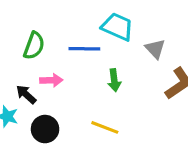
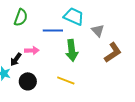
green semicircle: (34, 46) -> (21, 17), moved
green arrow: (114, 80) -> (72, 50), size x1.5
black arrow: (26, 94) -> (16, 59), turned -96

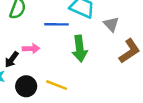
yellow line: (66, 80) -> (57, 85), moved

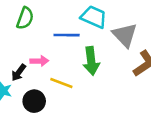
gray triangle: (111, 24) -> (125, 35), size x1.5
yellow line: (57, 85) -> (61, 83), moved

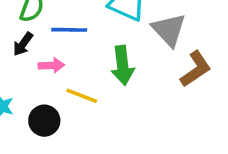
blue line: (67, 35) -> (69, 30), moved
black arrow: (19, 73) -> (23, 44), moved

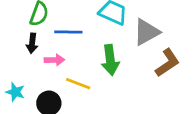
gray triangle: (169, 30) -> (146, 32), turned 44
black arrow: (23, 44) -> (32, 43), turned -30

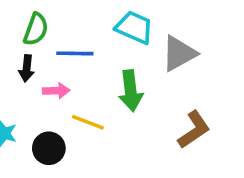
brown L-shape: (167, 63) -> (194, 130), moved

